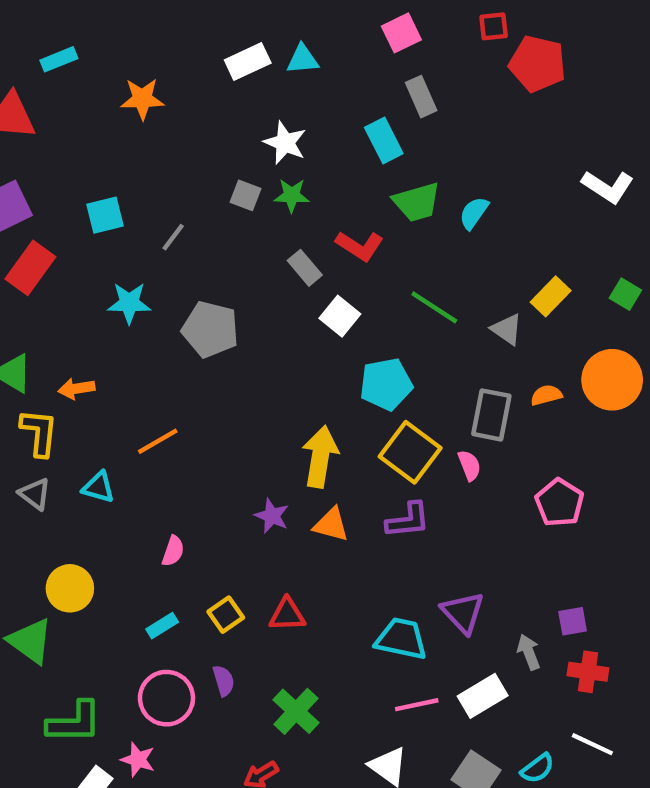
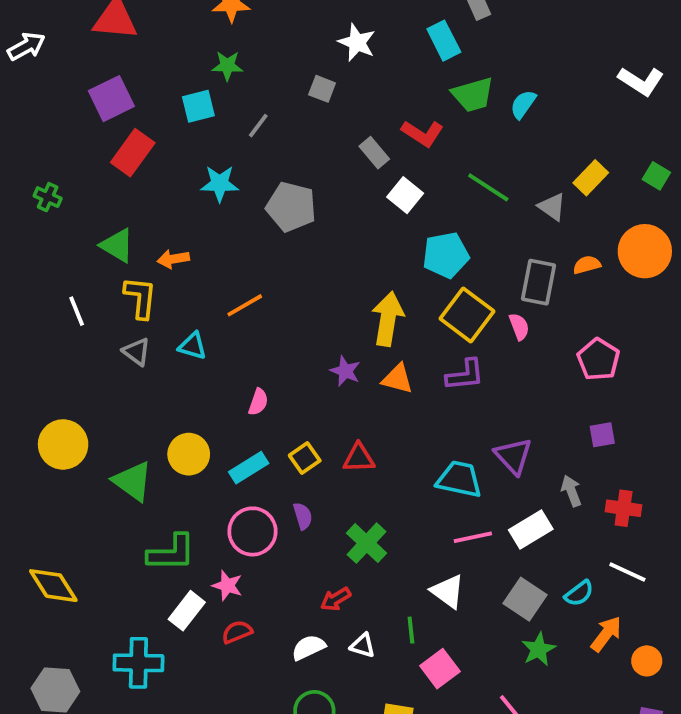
green star: (292, 195) -> (227, 66), moved
yellow circle: (70, 588) -> (189, 454), moved
purple square: (573, 621) -> (602, 435), moved
cyan rectangle: (162, 626) -> (249, 468), size x1.4

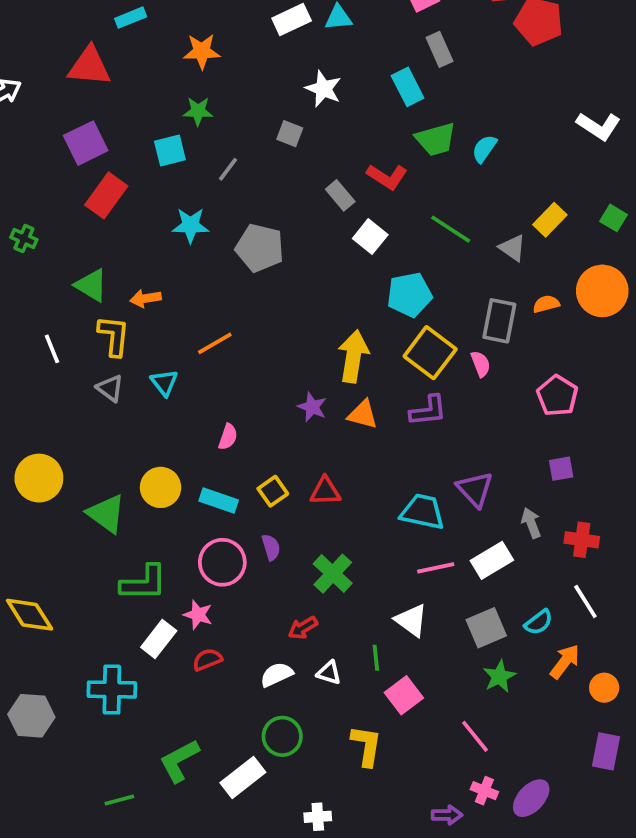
cyan triangle: (193, 346) -> (164, 383), turned 36
cyan rectangle: (249, 468) -> (219, 501), turned 51
white line: (627, 572) -> (585, 602), turned 33
gray square: (525, 599) -> (486, 628), turned 33

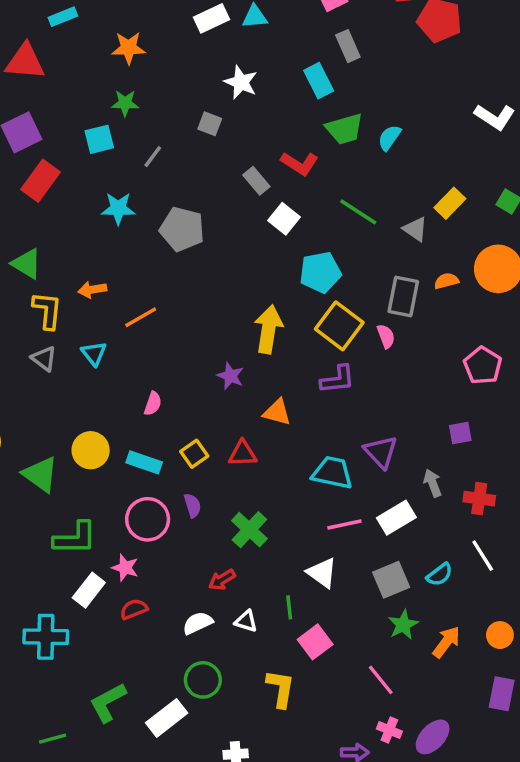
orange arrow: (146, 298) -> (92, 290), moved
pink pentagon: (557, 396) -> (483, 366), moved
orange triangle: (363, 414) -> (277, 412), moved
orange arrow: (565, 661) -> (446, 642), moved

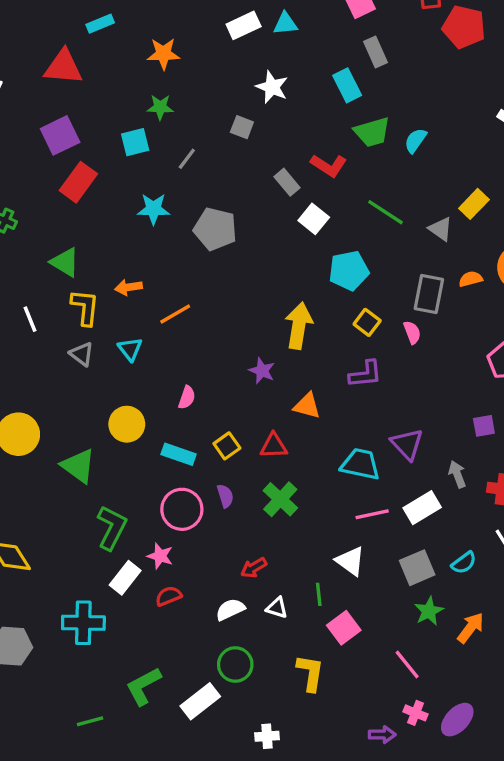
yellow square: (339, 326) -> (367, 322), size x0.6
yellow circle: (91, 450) -> (127, 424), moved
green cross: (249, 530) -> (280, 499), moved
green L-shape: (75, 538) -> (112, 528), turned -63

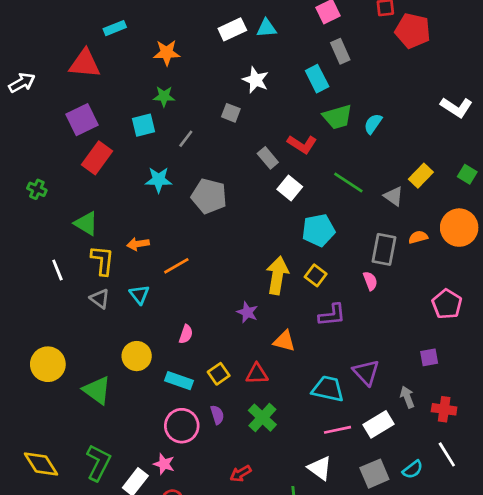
yellow square: (367, 322) -> (316, 275), moved
green L-shape: (112, 528) -> (98, 463), moved

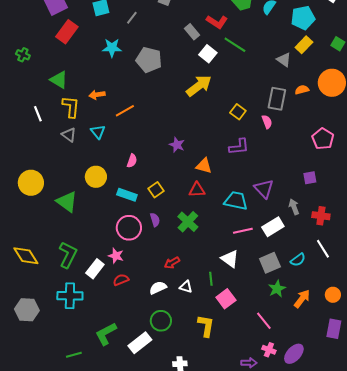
green line: (348, 182) -> (235, 45), moved
cyan pentagon: (318, 230) -> (303, 18), moved
yellow arrow: (277, 275) -> (199, 86), moved, turned 44
yellow square: (316, 275) -> (238, 112), moved
red triangle: (257, 374) -> (197, 190), moved

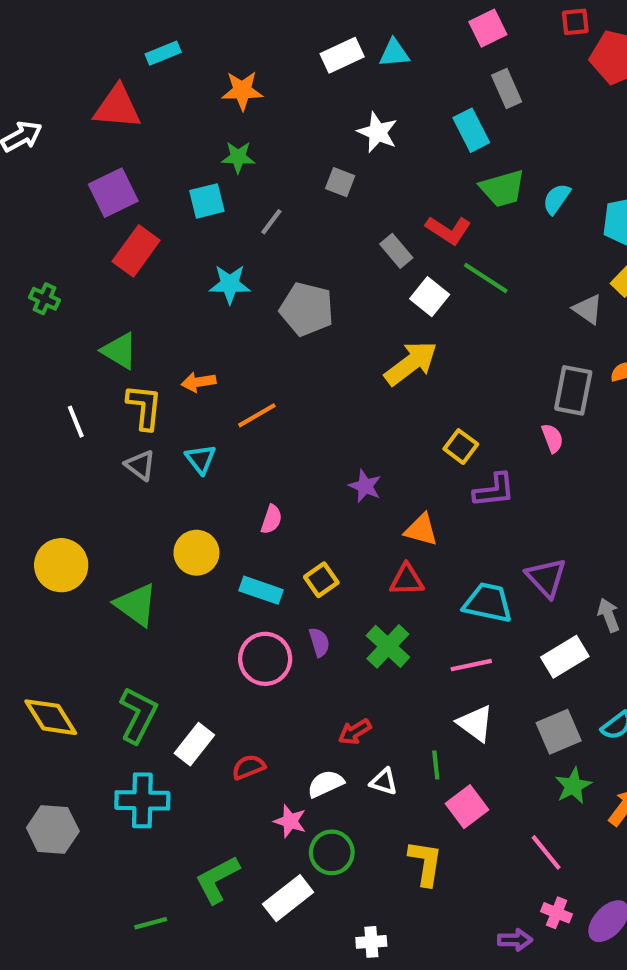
yellow square: (238, 112) -> (461, 447), moved
pink line: (243, 231) -> (471, 665), moved
pink star: (116, 256) -> (290, 821), moved

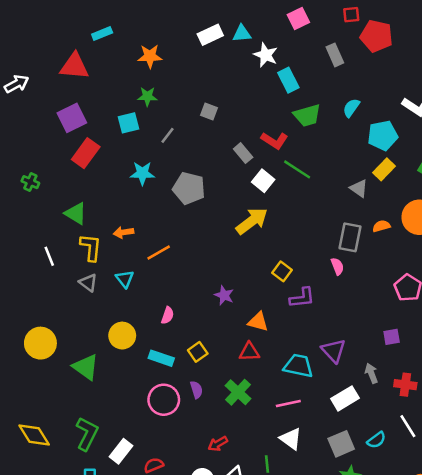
gray rectangle: (507, 89) -> (335, 55), moved
white star: (378, 132) -> (266, 55), moved
cyan semicircle: (557, 199) -> (351, 108), moved

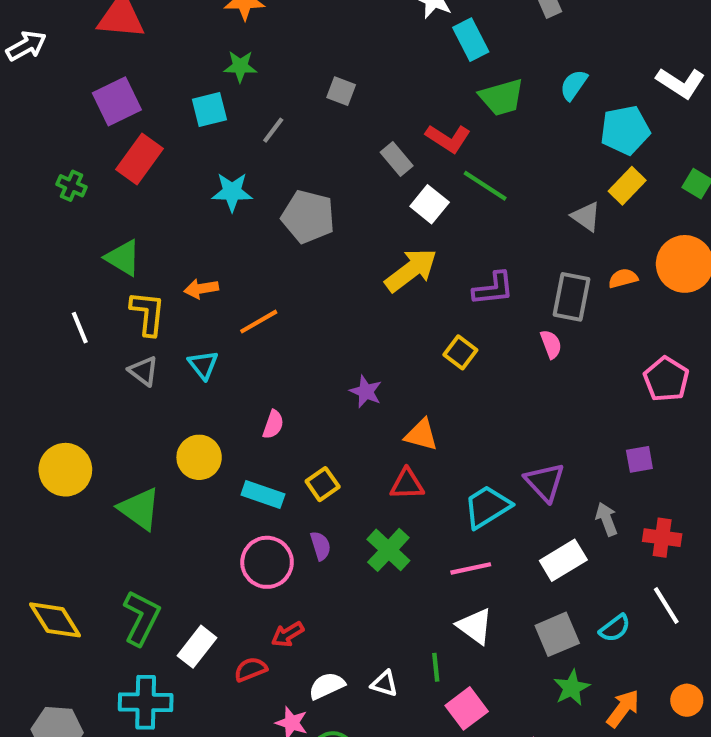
green cross: (30, 182) -> (72, 186), moved
purple L-shape: (302, 298) -> (493, 289), moved
cyan trapezoid: (298, 366) -> (487, 507), turned -44
red arrow: (218, 444) -> (288, 634), moved

